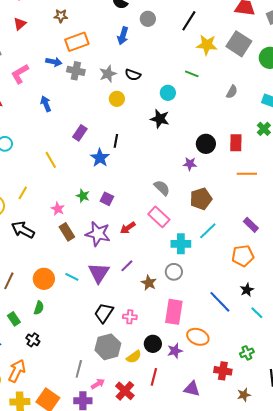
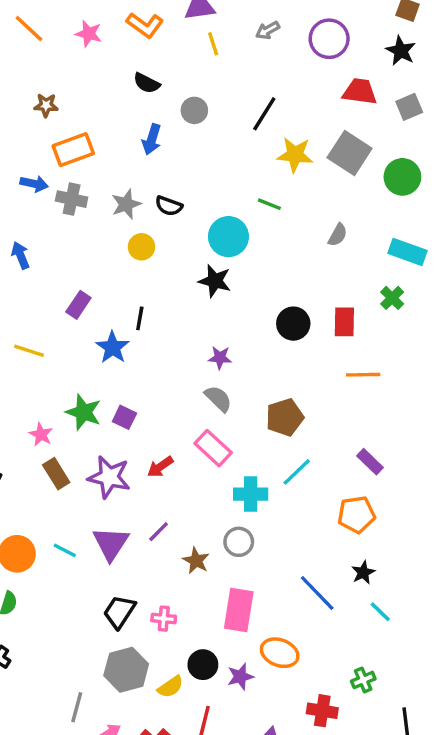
cyan circle: (168, 93) -> (228, 237), size x1.5
yellow line: (51, 160) -> (29, 351), turned -42
purple star: (190, 164) -> (220, 358), moved
green star: (83, 196) -> (84, 412), size x1.5

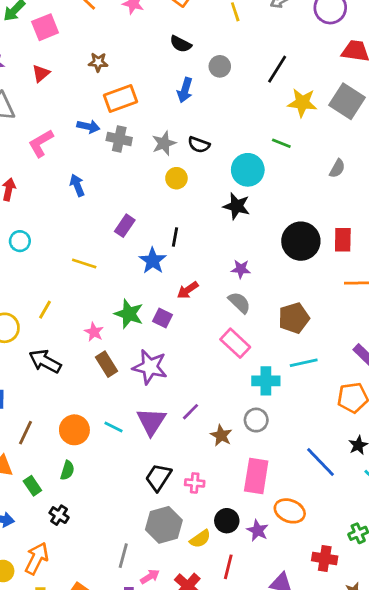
black circle: (293, 324) -> (301, 241), size x1.4
red arrow: (160, 467) -> (188, 290), moved
cyan line: (297, 472) -> (304, 363), turned 32
purple star: (240, 677) -> (258, 530), turned -30

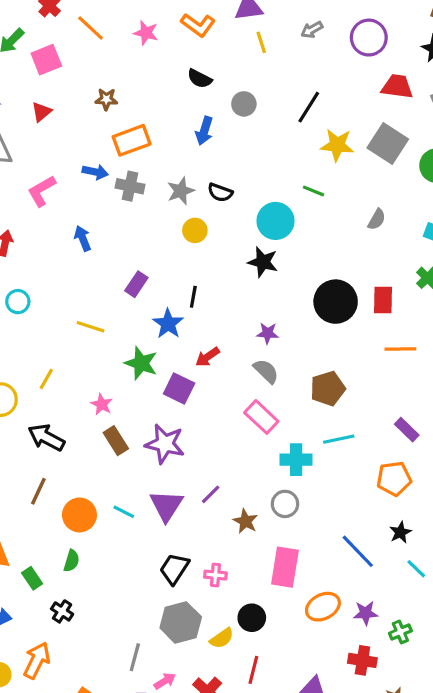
green star: (129, 314) -> (141, 363), moved
purple square: (162, 318) -> (179, 389), size x1.4
brown line: (25, 433) -> (38, 491), moved
orange ellipse: (290, 511) -> (323, 607), turned -48
purple star: (258, 530) -> (366, 613), moved, turned -30

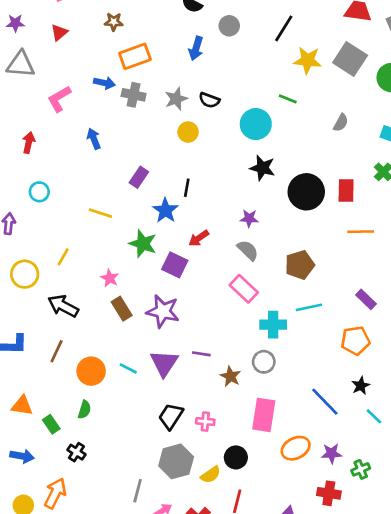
black star: (263, 262) -> (262, 168), moved
purple line: (211, 494) -> (201, 354), turned 54

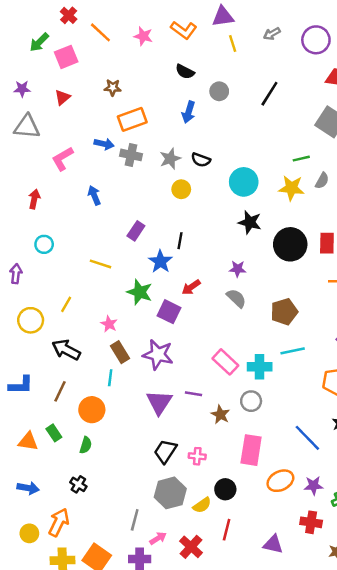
yellow star: (308, 60) -> (291, 188), moved
green line: (288, 99) -> (301, 159), moved, turned -35
pink rectangle: (244, 289) -> (225, 362), moved
cyan line: (128, 368) -> (110, 378), moved, turned 70
green rectangle: (51, 424) -> (54, 433), moved

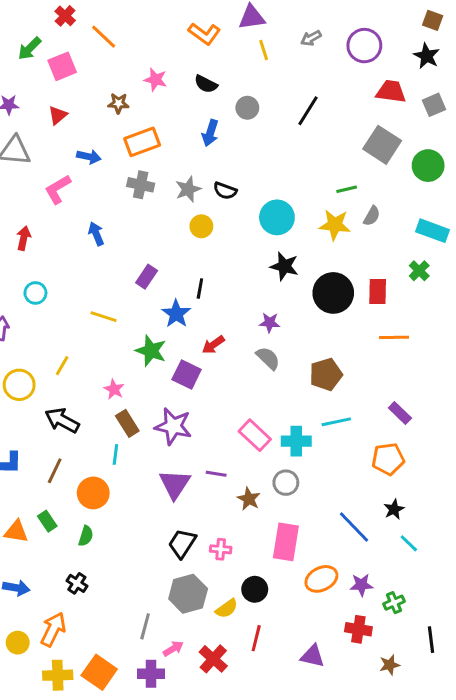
pink star: (143, 36) -> (155, 80), moved
blue arrow: (104, 144) -> (89, 157), moved

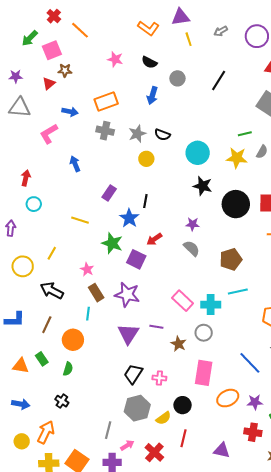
brown star: (118, 103) -> (65, 70), moved
red arrow: (24, 238) -> (26, 178), moved

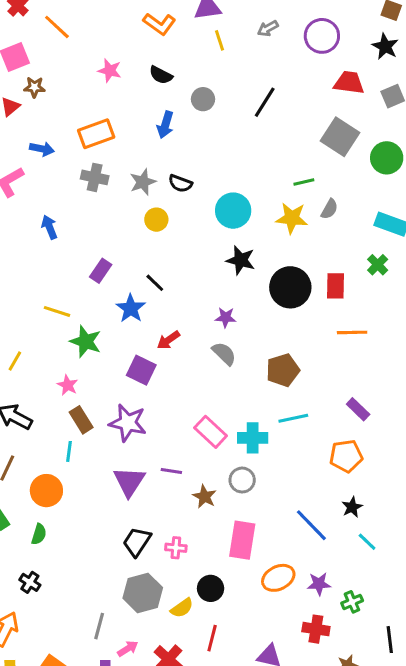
black line: (145, 201) -> (155, 283), turned -56
green star: (112, 243) -> (86, 342), moved

